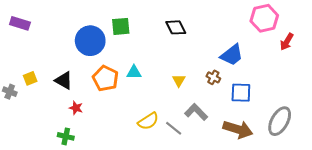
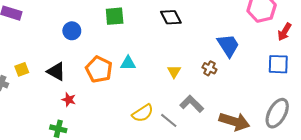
blue circle: (90, 41) -> (72, 31), moved, size x0.6
blue trapezoid: (232, 55) -> (228, 45), turned -85
blue square: (241, 93) -> (278, 64), moved

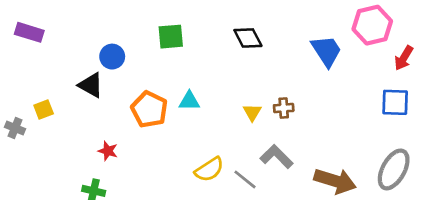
blue trapezoid: (228, 45) -> (327, 51), moved
brown cross: (209, 68) -> (284, 108), moved, turned -32
black triangle: (56, 71) -> (91, 85), moved

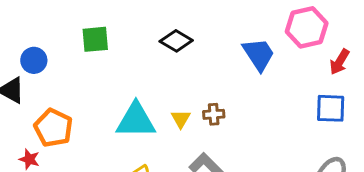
black diamond: (248, 38) -> (176, 41), turned -32
cyan triangle: (189, 101) -> (136, 120), moved, size x1.8
orange pentagon: (149, 109) -> (53, 128), moved

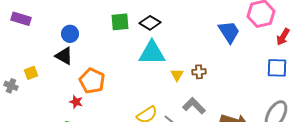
black diamond: (176, 41) -> (150, 23), moved
blue circle: (34, 60) -> (70, 34), moved
cyan triangle: (136, 120) -> (152, 53), moved

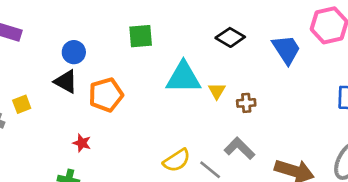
black diamond: (150, 23) -> (230, 37), moved
yellow triangle: (177, 75) -> (217, 91), moved
orange pentagon: (92, 81) -> (106, 95), moved, turned 30

